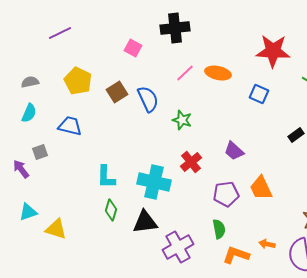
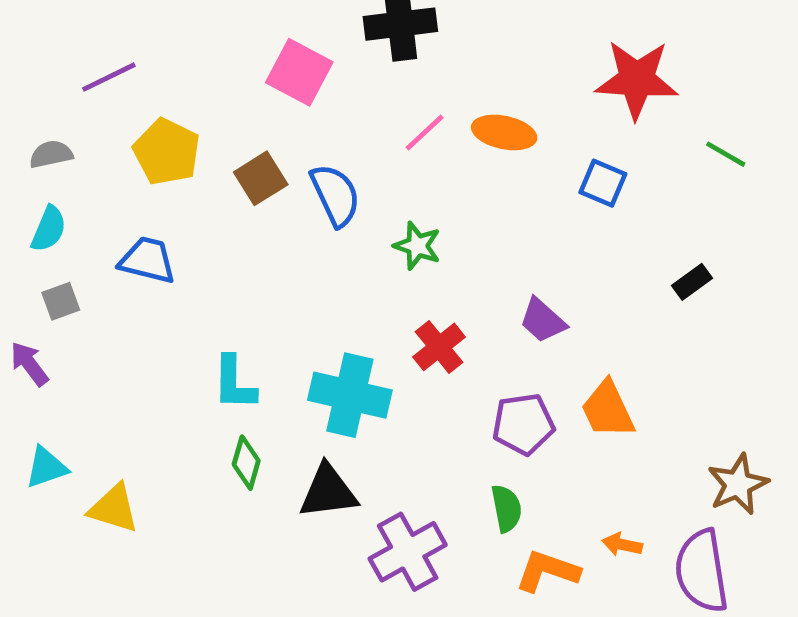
purple line: (60, 33) -> (109, 77), moved
pink square: (133, 48) -> (299, 72), size x1.5
gray square: (40, 152) -> (61, 301), moved

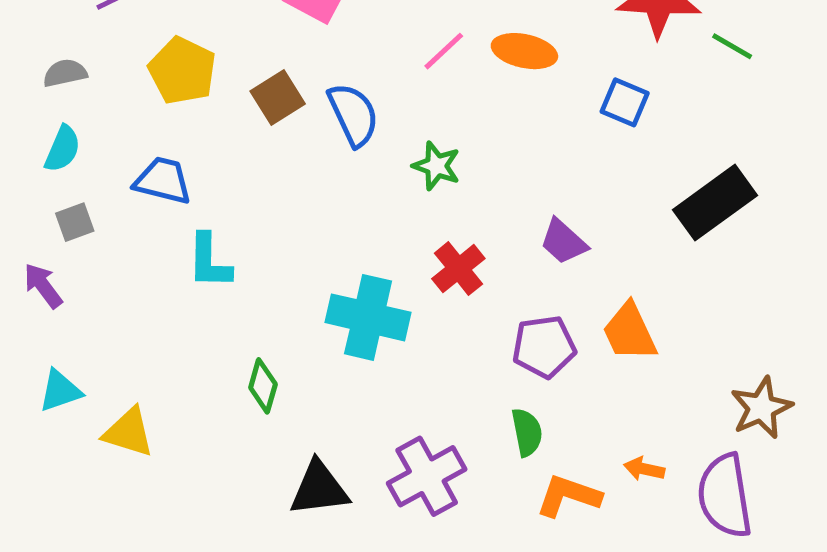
green line: (726, 154) -> (732, 46), moved
black rectangle: (692, 282) -> (715, 203), size x2.0
cyan L-shape: (234, 383) -> (209, 261), moved
black triangle: (328, 492) -> (319, 488), moved

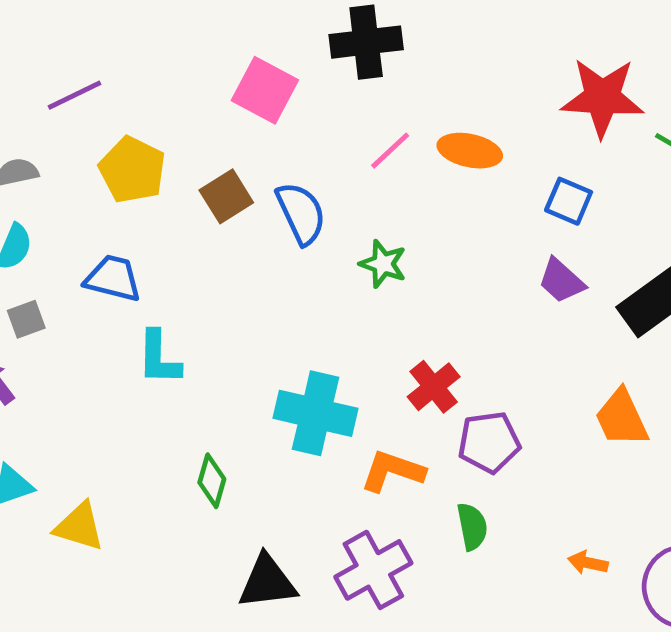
purple trapezoid: (564, 242) -> (561, 281), moved
red cross: (458, 269) -> (434, 387), moved
orange trapezoid: (629, 332) -> (622, 418), moved
orange L-shape: (568, 496) -> (393, 471), moved

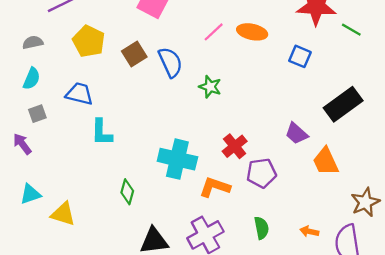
purple trapezoid: (561, 281) -> (296, 133), moved
green semicircle: (472, 527) -> (261, 228), moved

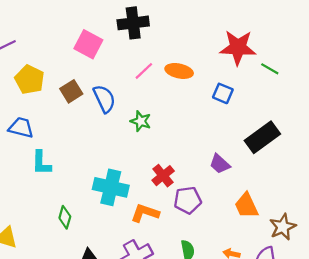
orange trapezoid: (326, 161) -> (246, 206), moved

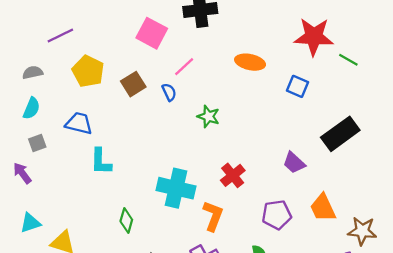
pink line: (144, 71) -> (184, 67), moved
blue semicircle: (104, 99) -> (169, 92), size x0.6
purple pentagon: (188, 200) -> (277, 215), moved
orange L-shape: (145, 213) -> (213, 216), turned 92
brown star: (283, 227) -> (362, 231), turned 30

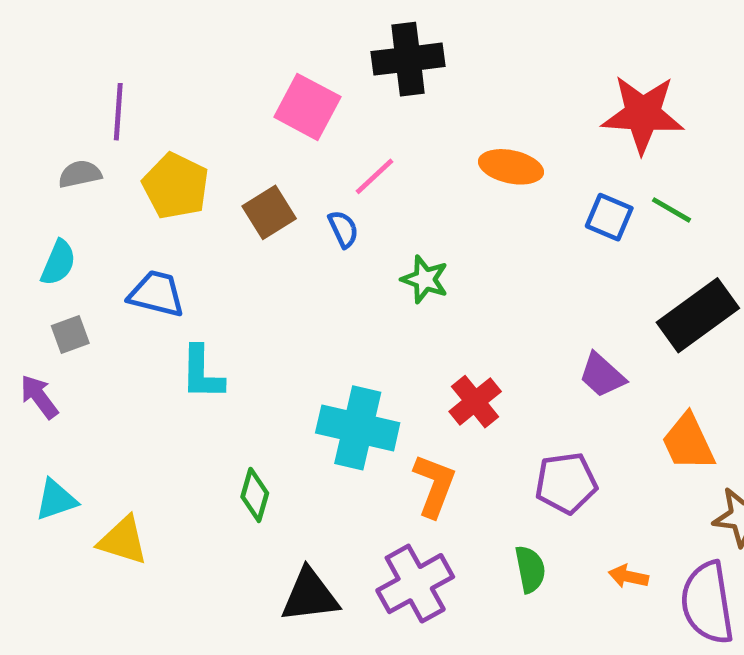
purple line: (60, 35) -> (118, 112), turned -60
green line: (348, 60) -> (671, 210), moved
gray semicircle: (33, 72) -> (80, 174), moved
orange trapezoid: (323, 208) -> (688, 442), moved

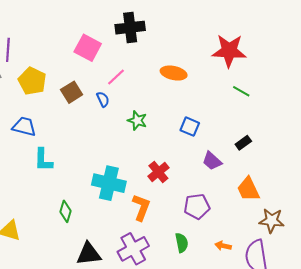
blue square: (609, 217) -> (190, 127), moved
black rectangle: (698, 315) -> (243, 143), moved, size x0.5

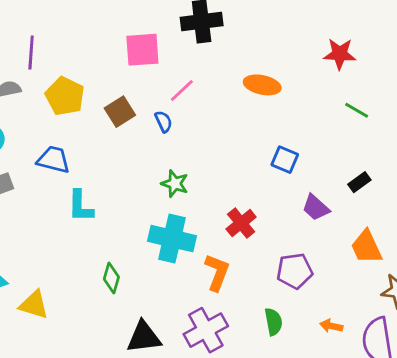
pink square: (88, 48) -> (142, 50), turned -32
red star: (229, 51) -> (340, 54), size x0.7
green star: (137, 120) -> (175, 184), moved

